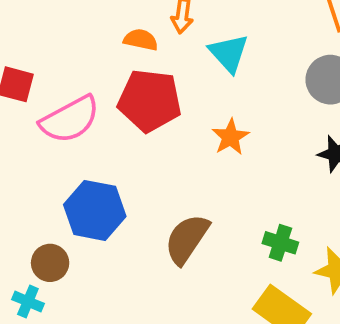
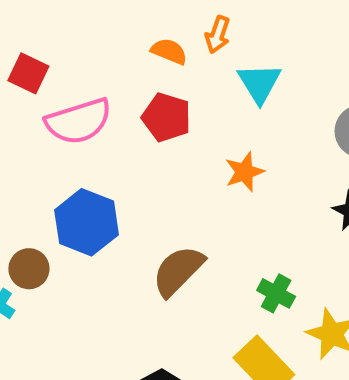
red pentagon: (150, 101) -> (166, 117), size x0.7

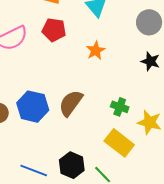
blue hexagon: (87, 222) -> (33, 107), moved

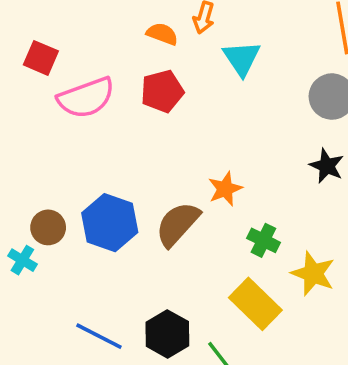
red pentagon: (54, 30) -> (162, 91), turned -30
orange star: (96, 50) -> (225, 189), moved

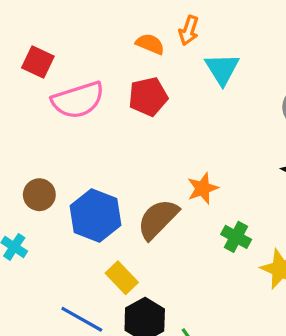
brown circle: (48, 227) -> (39, 195), moved
yellow rectangle: (255, 304) -> (122, 278), moved, size x0.7

